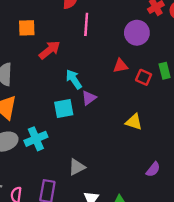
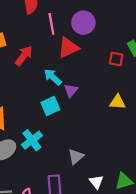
purple circle: (137, 33) -> (83, 23), moved
red triangle: (120, 66) -> (68, 48), moved, size x1.5

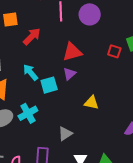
red triangle: (68, 48) -> (72, 52), moved
cyan arrow: (53, 77) -> (30, 72), moved
yellow triangle: (118, 102) -> (91, 103), moved

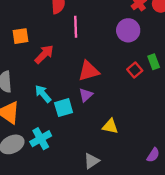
purple circle: (90, 14) -> (128, 30), moved
red square: (114, 51) -> (135, 70), turned 32
gray triangle: (65, 134) -> (92, 161), moved

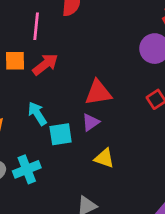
pink line: (76, 27) -> (36, 26), moved
orange square: (21, 36) -> (15, 61), moved
yellow triangle: (110, 126) -> (104, 158), moved

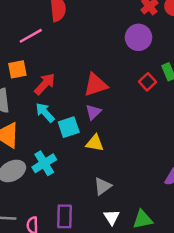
pink line: (36, 26) -> (31, 36), turned 65
red arrow: (45, 64) -> (45, 84), moved
yellow triangle: (104, 158) -> (95, 143), moved

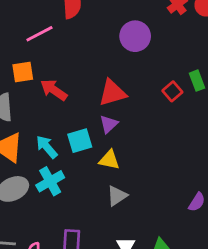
purple circle: (139, 37) -> (135, 36), moved
red arrow: (45, 84) -> (54, 90), turned -100
cyan arrow: (45, 112) -> (47, 147), moved
gray triangle: (103, 186) -> (117, 196), moved

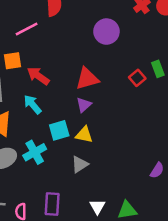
cyan square: (80, 141) -> (59, 130), moved
cyan arrow: (47, 147) -> (33, 104), moved
gray triangle: (117, 196) -> (80, 164), moved

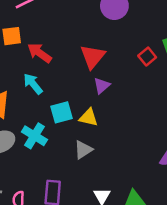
red triangle: (87, 79) -> (93, 57), turned -35
purple triangle: (84, 105) -> (102, 86), moved
cyan cross: (35, 152) -> (34, 136), turned -30

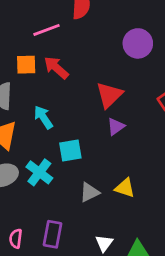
red arrow: (40, 53) -> (56, 68), moved
yellow triangle: (89, 117) -> (125, 188), moved

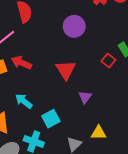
purple triangle: (116, 127) -> (85, 97), moved

